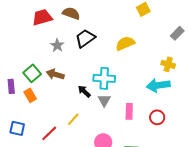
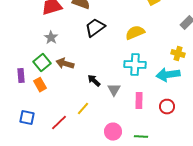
gray star: (57, 45) -> (51, 38), moved
cyan cross: (104, 78) -> (135, 65), moved

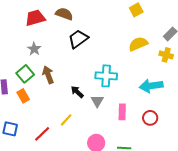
yellow semicircle: (135, 33) -> (138, 44), moved
yellow cross: (178, 54) -> (166, 55), moved
brown arrow: (65, 64) -> (48, 75), turned 54
cyan cross: (135, 65) -> (106, 76), moved

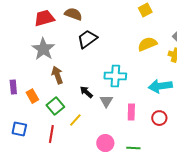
gray star: (34, 49) -> (43, 49), size x1.6
green square: (25, 74) -> (55, 106), moved
red line: (42, 134) -> (51, 134), turned -36

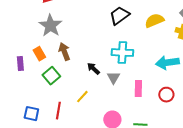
black trapezoid: (87, 39) -> (119, 16), moved
orange rectangle: (32, 96) -> (39, 54), moved
green square: (55, 106) -> (51, 76), moved
blue square: (19, 129) -> (31, 114), moved

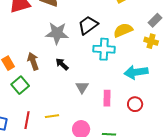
gray star: (50, 26) -> (57, 33), moved, turned -30
cyan cross: (122, 53) -> (104, 49), moved
black arrow: (93, 69) -> (62, 64), moved
yellow line: (82, 97) -> (52, 116), moved, turned 40

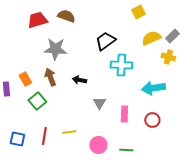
yellow semicircle: (123, 30) -> (151, 38), moved
gray star: (57, 33) -> (55, 49), moved
black arrow: (62, 64) -> (79, 80), turned -32

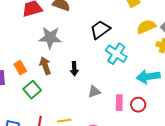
cyan cross: (121, 65) -> (116, 54), turned 30
black arrow: (79, 80) -> (74, 69), turned -104
gray triangle: (99, 103) -> (94, 92), turned 40
red circle: (152, 120) -> (138, 105), moved

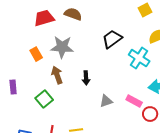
cyan cross: (116, 54) -> (139, 58), moved
orange rectangle: (20, 68) -> (36, 54), moved
pink rectangle: (119, 103) -> (134, 101), moved, turned -63

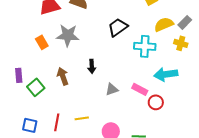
cyan cross: (139, 58) -> (145, 46), turned -30
brown arrow: (57, 75) -> (63, 76), moved
green square: (44, 99) -> (36, 87), moved

